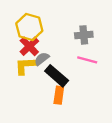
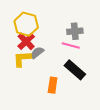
pink line: (87, 60) -> (71, 45), moved
black rectangle: (57, 76) -> (75, 70), moved

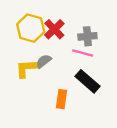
red cross: (26, 41) -> (54, 29), moved

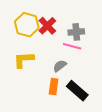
gray semicircle: (44, 61) -> (60, 66), moved
black rectangle: (87, 81) -> (77, 91), moved

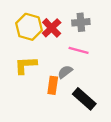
gray cross: (76, 32) -> (81, 22), moved
orange rectangle: (54, 87) -> (53, 85), moved

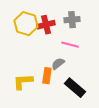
red cross: (52, 28) -> (46, 25), turned 30
yellow L-shape: (26, 65) -> (23, 82), moved

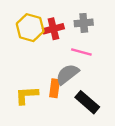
gray semicircle: (58, 64) -> (67, 74), size x1.5

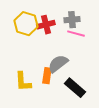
pink line: (81, 52) -> (76, 34), moved
yellow L-shape: (27, 95) -> (23, 82), turned -90

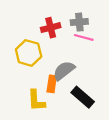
yellow hexagon: (26, 24) -> (29, 53), moved
yellow L-shape: (23, 82) -> (36, 100), moved

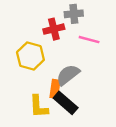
gray cross: (79, 22) -> (74, 14), moved
black rectangle: (83, 97) -> (66, 103), moved

